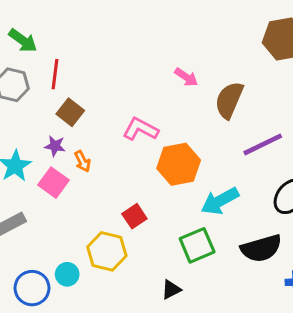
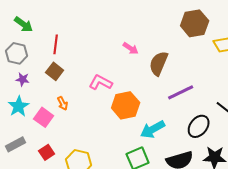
red line: (55, 74) -> (56, 44), moved
purple star: (55, 146) -> (23, 79), moved
red square: (134, 216) -> (47, 152), moved

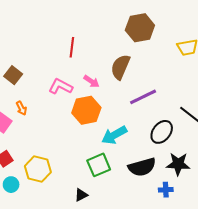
brown hexagon: (195, 23) -> (140, 28), moved
red line: (56, 44) -> (72, 47), moved
pink arrow: (131, 48) -> (91, 81), moved

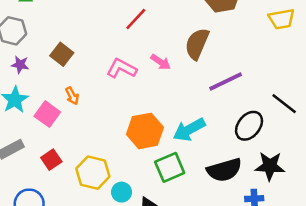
red line: (72, 47) -> (136, 19), turned 36
orange hexagon: (86, 110) -> (145, 131), moved
cyan circle: (11, 185) -> (122, 192), moved

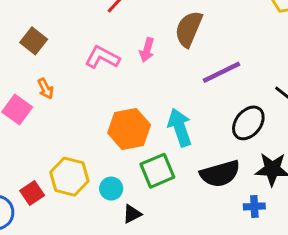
pink arrow: (161, 62) -> (147, 50), turned 72
cyan arrow: (189, 130) -> (180, 127), turned 100
red square: (51, 160) -> (32, 193), moved
cyan circle: (122, 192) -> (111, 189), moved

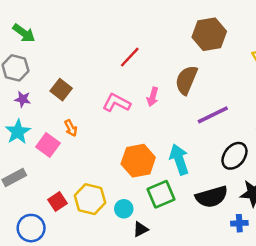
red square: (32, 193) -> (58, 202), moved

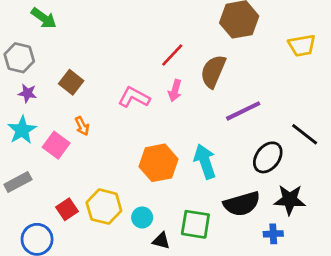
green arrow: (24, 33) -> (44, 18), moved
red line: (130, 57) -> (172, 55), moved
green square: (161, 194) -> (195, 224), moved, turned 32
black triangle: (141, 229) -> (161, 241), turned 42

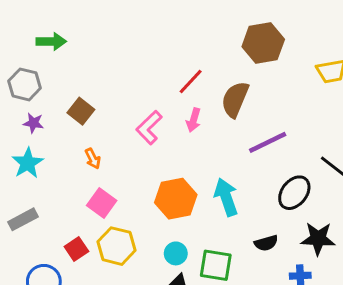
green arrow: (44, 18) -> (51, 41), turned -36
pink L-shape: (134, 97) -> (149, 127), turned -72
pink square: (56, 145) -> (102, 203), moved
black semicircle: (242, 204) -> (266, 243), size x0.6
cyan circle: (142, 217) -> (176, 253), moved

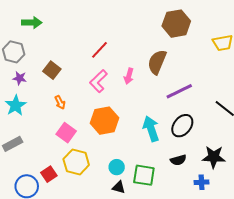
red line: (191, 82) -> (99, 50), moved
black ellipse: (294, 193) -> (182, 126), moved
orange hexagon: (176, 199) -> (105, 121), moved
red square: (76, 249) -> (49, 174), moved

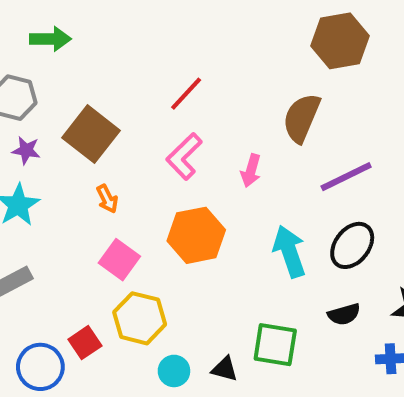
brown square: (52, 70) -> (91, 134), size x1.5
pink arrow: (129, 76) -> (251, 171), moved
cyan circle: (117, 167) -> (174, 371), moved

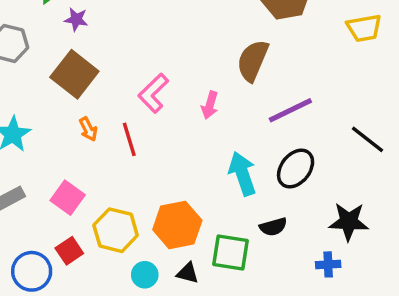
red line: (186, 94) -> (129, 139), moved, turned -60
purple star: (26, 150) -> (76, 19), moved
orange hexagon: (196, 235) -> (177, 225), moved
pink square: (119, 260) -> (68, 198), moved
black semicircle: (344, 314) -> (273, 227), moved

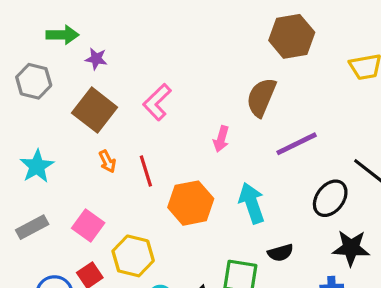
pink L-shape: (153, 93) -> (157, 102), moved
black ellipse: (296, 168) -> (330, 198), moved
orange hexagon: (177, 225) -> (191, 203), moved

